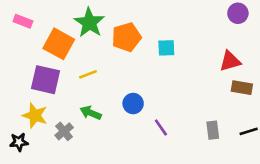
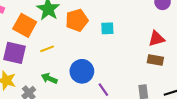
brown rectangle: (242, 88) -> (155, 60), moved
blue circle: (133, 104) -> (82, 71), size x1.5

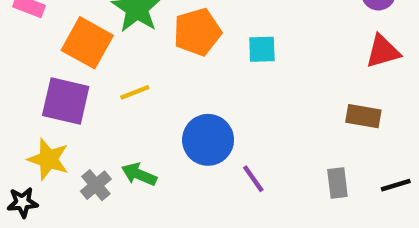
red triangle: (156, 39) -> (383, 51), moved
green arrow: (49, 78) -> (139, 174), moved

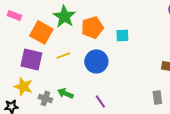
blue circle: (208, 140) -> (96, 61), moved
purple line: (253, 179) -> (100, 101), moved
gray cross: (96, 185) -> (45, 98), turned -32

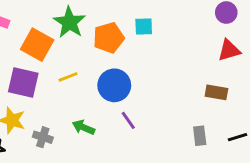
cyan square: (122, 35) -> (144, 27), moved
green arrow: (65, 93) -> (83, 127), moved
purple line: (100, 101) -> (128, 120), moved

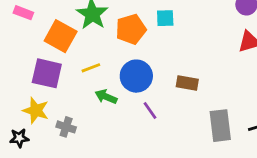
brown rectangle: (216, 92) -> (187, 83), moved
green arrow: (83, 127) -> (106, 97), moved
gray rectangle: (200, 136) -> (220, 126), size x1.6

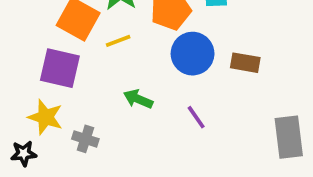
yellow line: (91, 68) -> (118, 41), moved
blue circle: (136, 76) -> (193, 54), moved
brown rectangle: (187, 83) -> (245, 63), moved

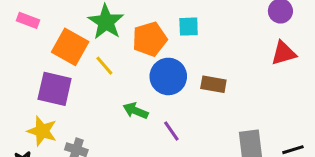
yellow line: (118, 41) -> (104, 66), turned 70
green arrow: (138, 99) -> (136, 111), moved

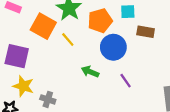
brown rectangle: (213, 84) -> (146, 32), moved
purple square: (55, 89) -> (17, 56), moved
purple line: (171, 131) -> (126, 81), moved

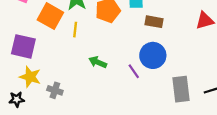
yellow line: (68, 39) -> (75, 30), turned 48
blue circle: (113, 47) -> (153, 55), moved

